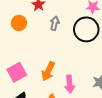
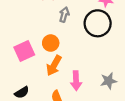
orange circle: (19, 23) -> (51, 43), moved
pink square: (17, 72) -> (24, 51), moved

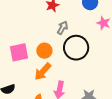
black circle: (98, 23) -> (76, 48), moved

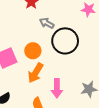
gray arrow: (63, 28) -> (47, 23), turned -80

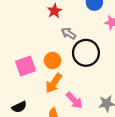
pink arrow: (57, 88) -> (74, 100), turned -48

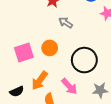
black circle: (86, 53) -> (84, 60), moved
orange arrow: (54, 83) -> (40, 81), moved

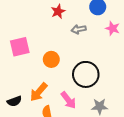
gray arrow: (66, 23) -> (79, 29), moved, turned -48
pink square: (24, 52) -> (20, 47), moved

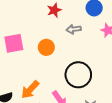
orange circle: (51, 59) -> (46, 47), moved

